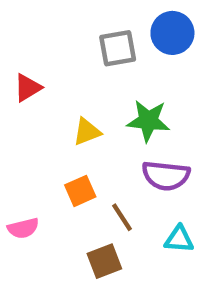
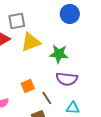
gray square: (118, 48) -> (17, 21), moved
yellow triangle: (87, 132) -> (31, 42), moved, size x1.5

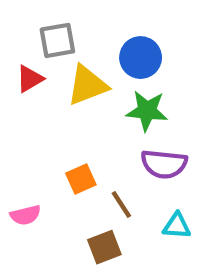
blue circle: (70, 14) -> (141, 58), moved

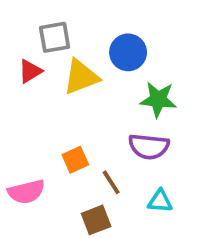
green star: (147, 111) -> (158, 99), moved
pink semicircle: (25, 215) -> (26, 192), size x1.4

